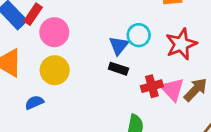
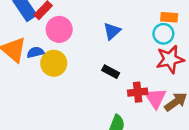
cyan circle: (139, 35) -> (163, 34), moved
blue triangle: (119, 46) -> (112, 31), moved
blue semicircle: (34, 102) -> (35, 52), moved

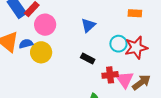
cyan circle: (163, 34) -> (118, 44), moved

